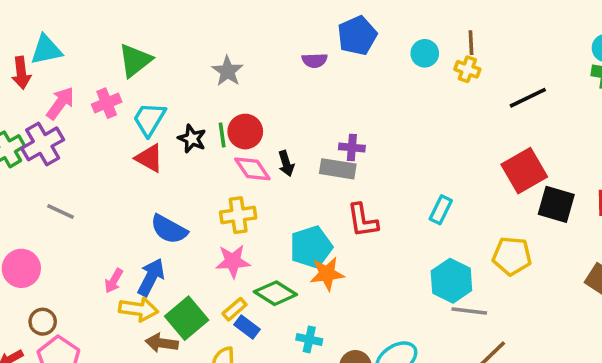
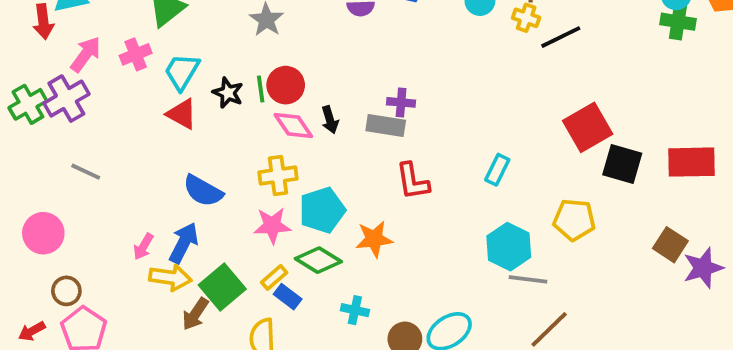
black line: (528, 98) -> (561, 37), moved
cyan pentagon: (311, 247) -> (322, 210), moved
brown arrow: (162, 343) -> (195, 314), turned -64

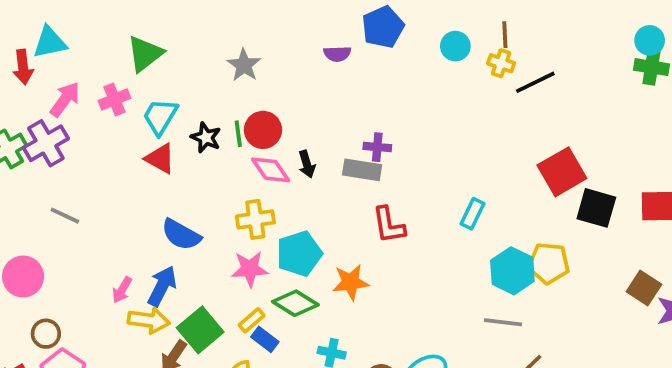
cyan hexagon: (509, 247) -> (512, 271), moved

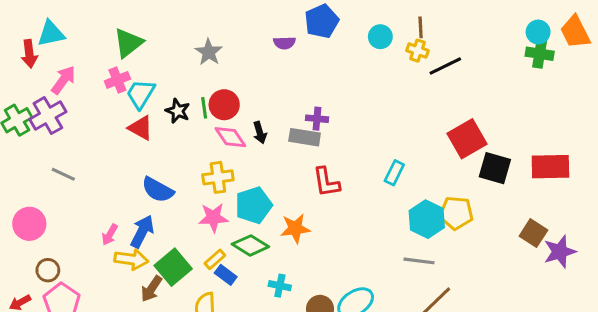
pink cross: (114, 99) -> (117, 80), moved

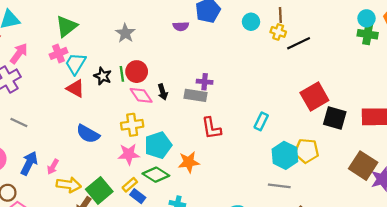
blue arrow: (142, 232) -> (29, 163), moved
brown square: (533, 233) -> (363, 166), size x1.4

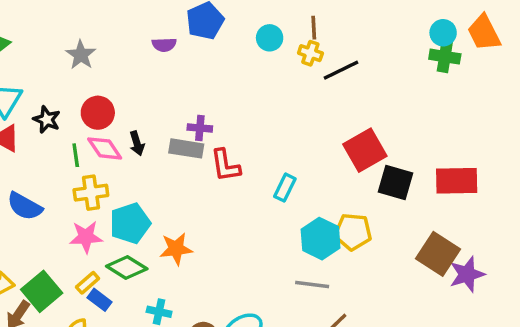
green line: (122, 74) -> (76, 155), moved
red L-shape: (211, 128) -> (225, 165), moved

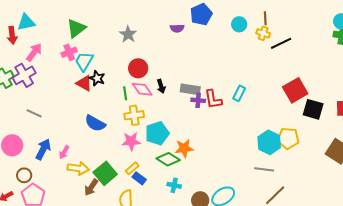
black star: (47, 119) -> (97, 78), moved
purple cross: (200, 128) -> (198, 100), moved
cyan rectangle: (285, 188) -> (239, 93), moved
green diamond: (127, 267) -> (168, 159), moved

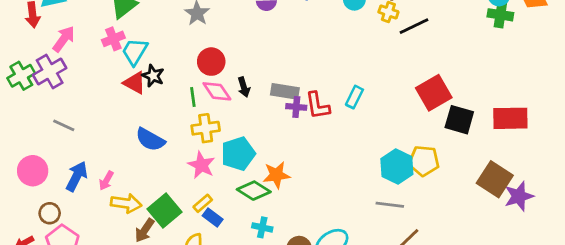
pink star: (131, 141) -> (201, 165), turned 30

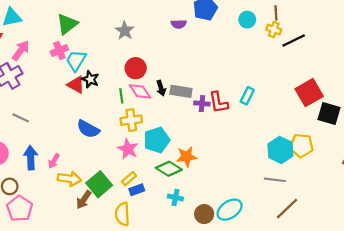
gray rectangle: (285, 91) -> (181, 91), moved
blue arrow: (77, 176) -> (31, 158), turned -30
blue rectangle: (213, 218) -> (137, 190), turned -56

